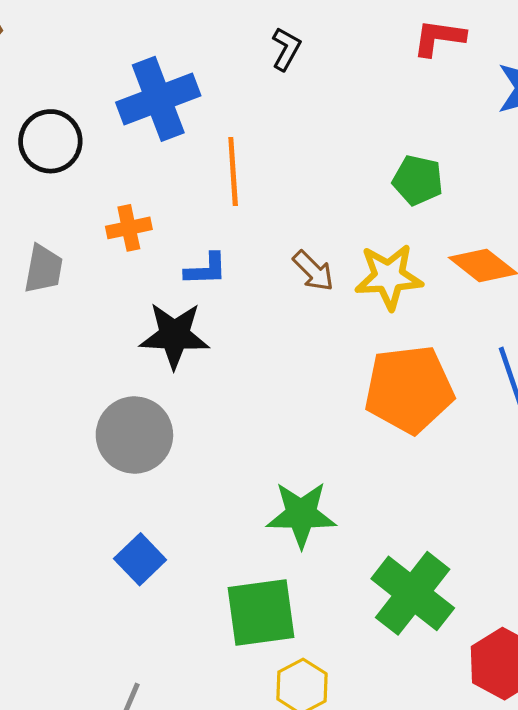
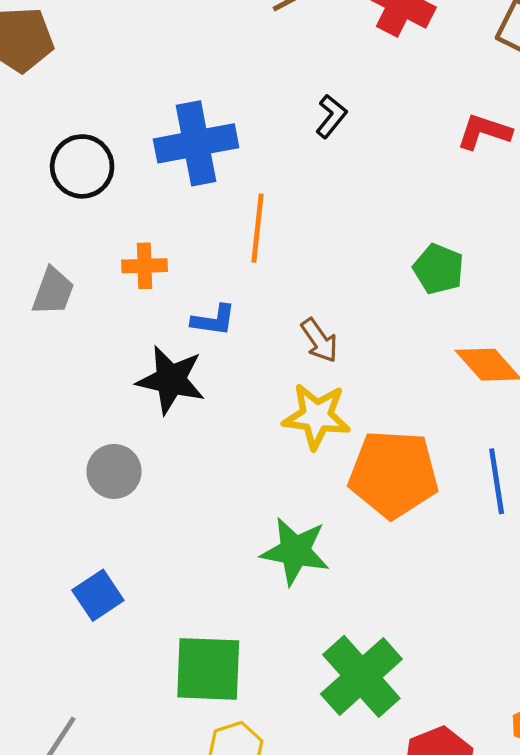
yellow star: (389, 277) -> (316, 416), moved
gray circle: (134, 435) -> (114, 471), size x0.7
green star: (301, 514) -> (295, 551), moved

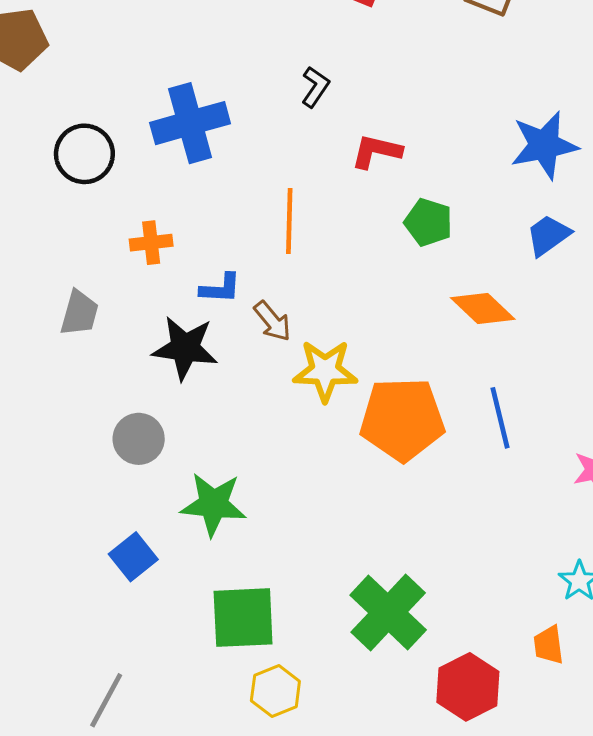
red L-shape: (484, 132) -> (376, 151), moved
orange line: (257, 228) -> (289, 221), moved
gray trapezoid: (53, 291) -> (79, 313), moved
brown arrow: (319, 340) -> (272, 321), moved
green star: (295, 551) -> (213, 504), moved

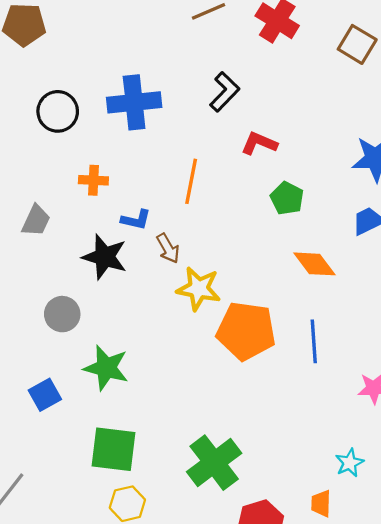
black L-shape: (315, 87) -> (225, 92), size x1.4

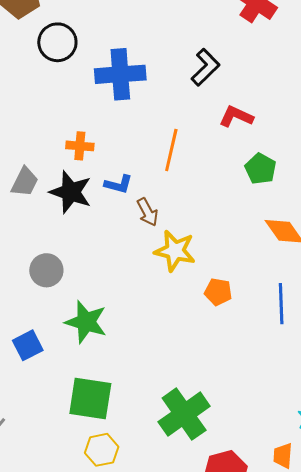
black circle: (58, 111) -> (57, 42), moved
black star: (105, 257) -> (71, 192), moved
orange pentagon: (246, 331) -> (218, 292), size x0.5

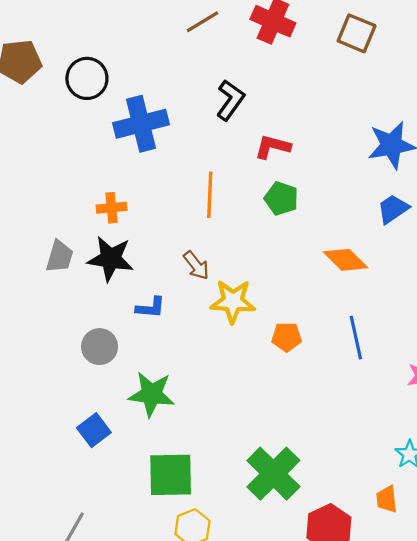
black circle: (57, 42) -> (87, 78), moved
green pentagon: (260, 169) -> (281, 198), moved
blue L-shape: (118, 184) -> (151, 308), moved

